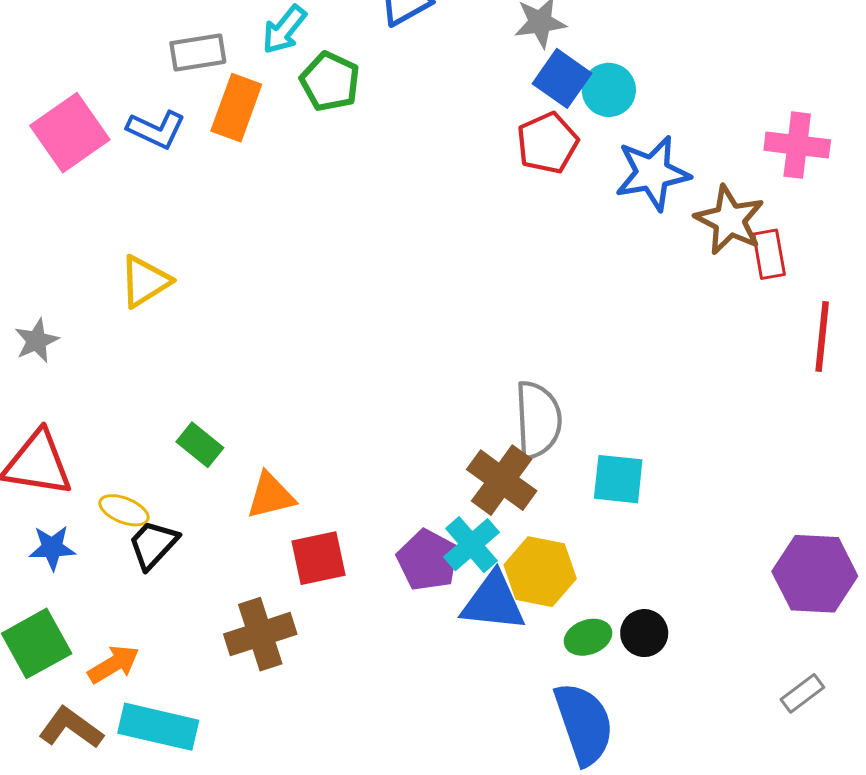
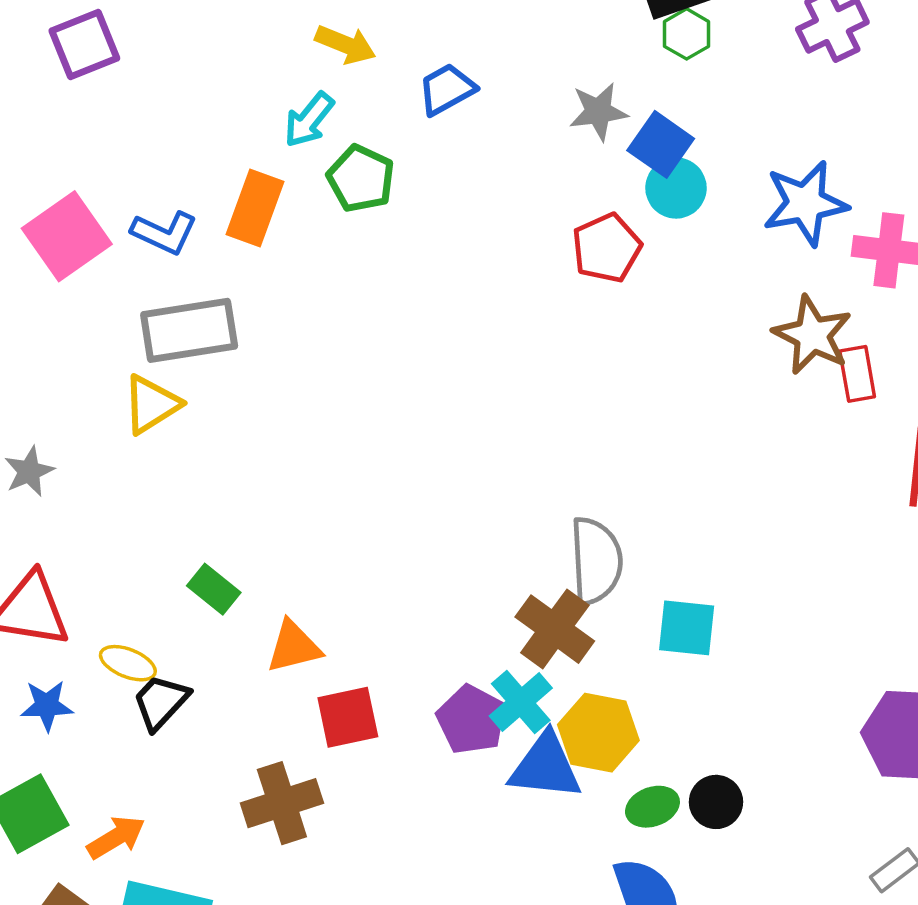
gray rectangle: (198, 52) -> (189, 330), moved, size x1.5
blue square: (562, 78) -> (661, 144), moved
blue star: (653, 173) -> (805, 203), moved

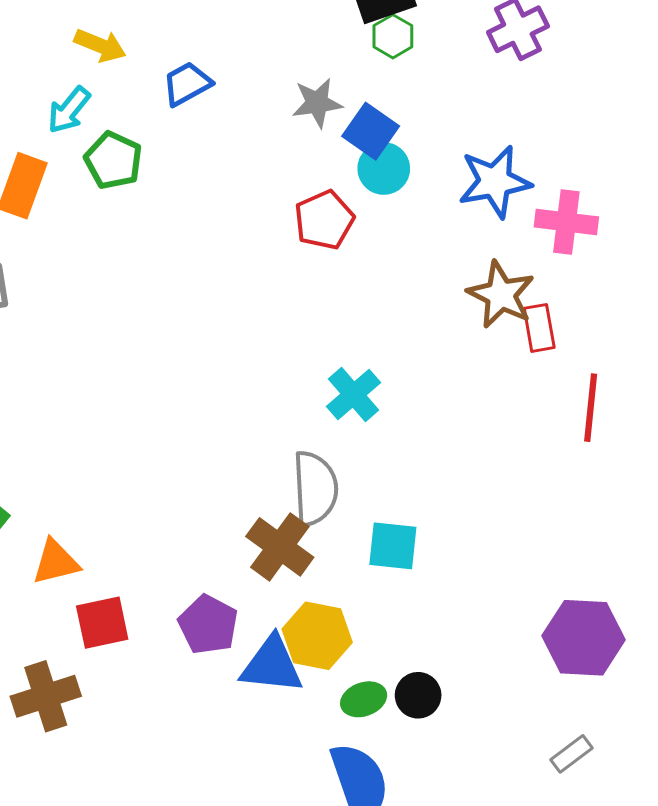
cyan cross: (521, 702) -> (353, 395), moved

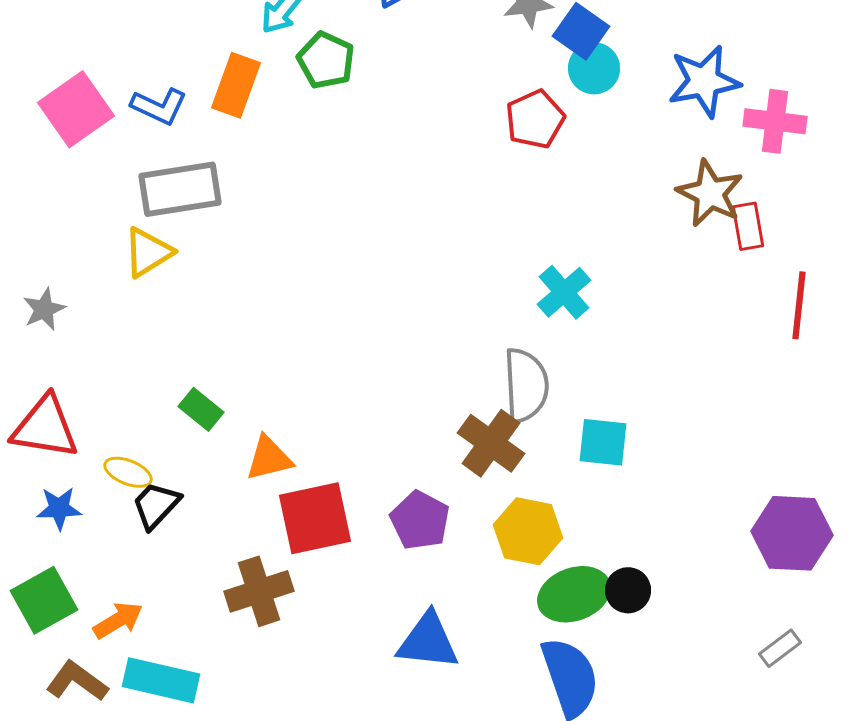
red square: (102, 623) -> (315, 518), size x1.4
blue triangle: (272, 665) -> (428, 641), moved
green ellipse: (364, 699) -> (574, 594), size x1.6

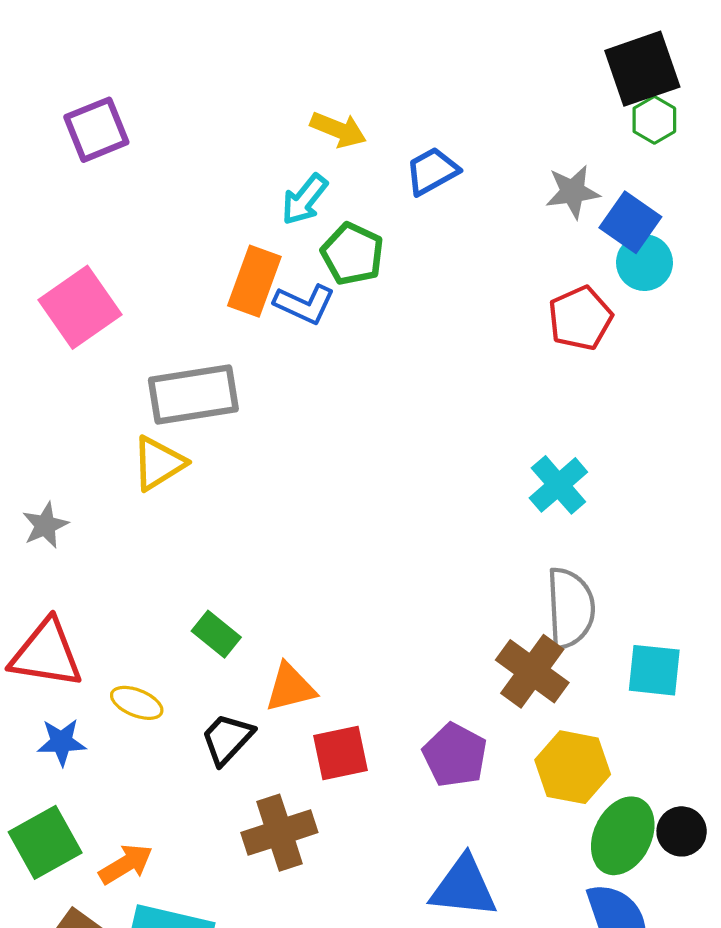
blue L-shape: (159, 106) -> (305, 304), moved
cyan cross: (564, 292) -> (558, 485), moved
black trapezoid: (156, 505) -> (227, 739), moved
red square: (315, 518) -> (340, 753), size x0.7
green ellipse: (574, 594) -> (623, 836), turned -44

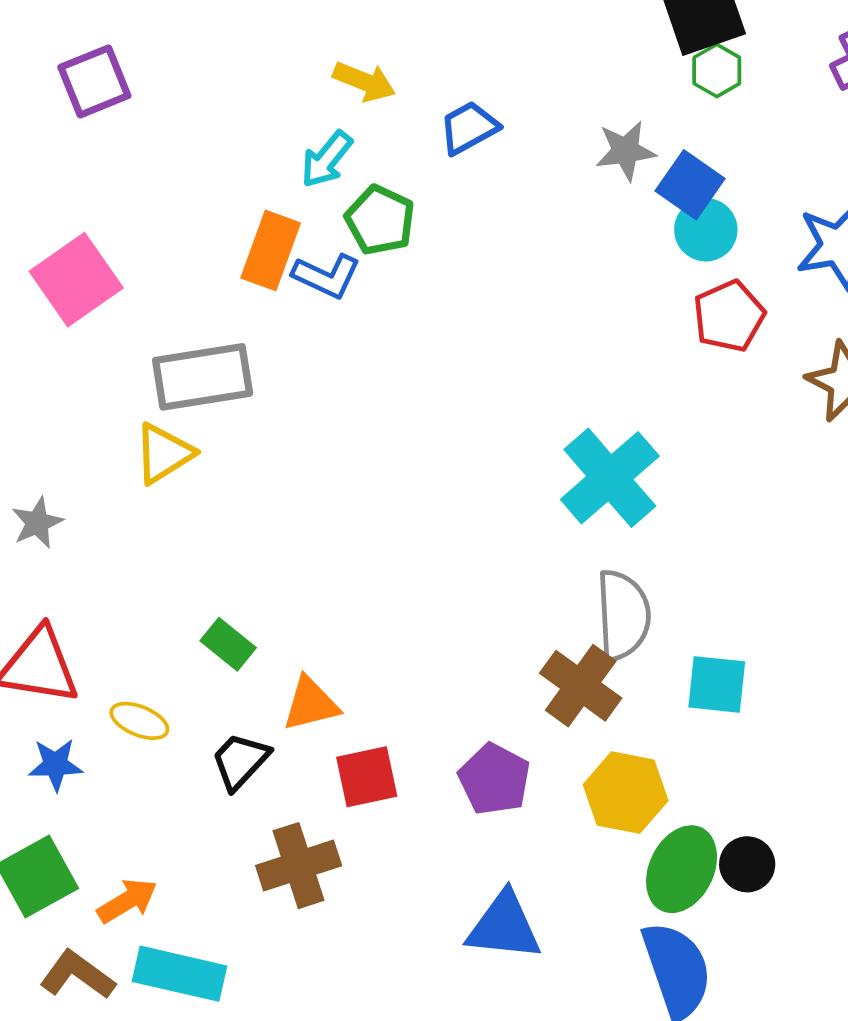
red pentagon: (580, 318) -> (729, 316), moved
cyan cross: (558, 485) -> (610, 478), size x1.5

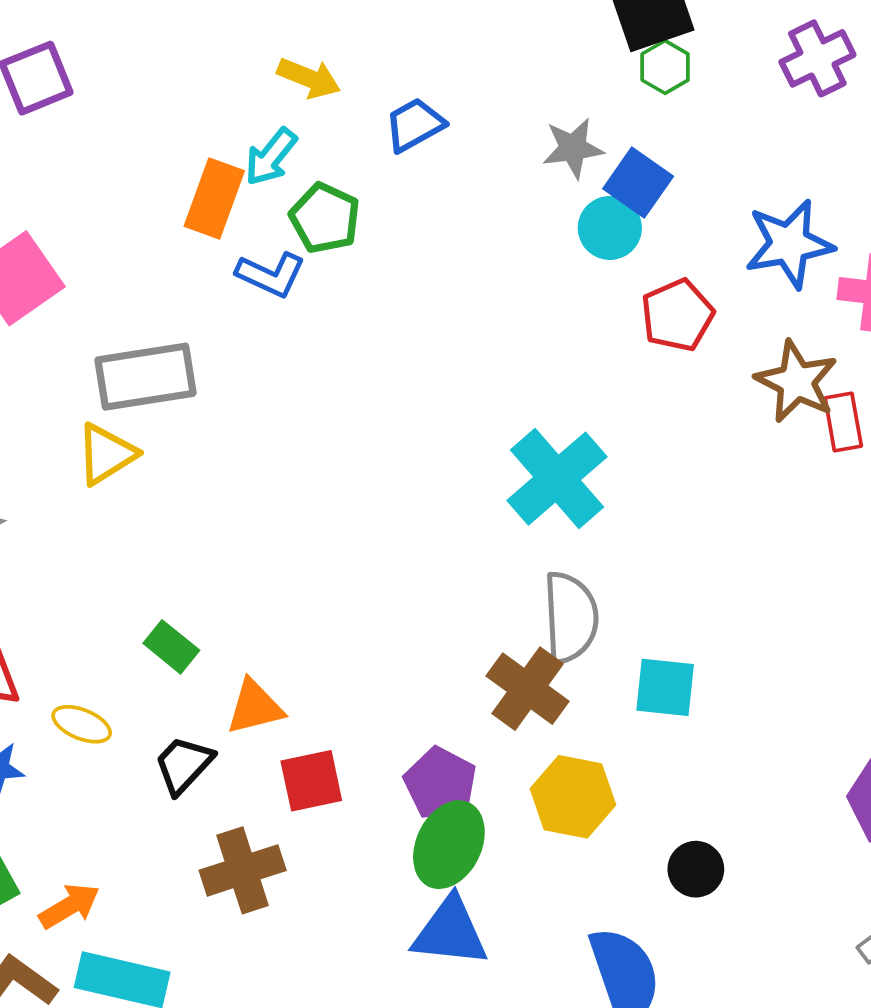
cyan circle: (706, 230) -> (610, 228), moved
orange rectangle: (271, 250) -> (214, 198), moved
green ellipse: (682, 869) -> (449, 845), moved

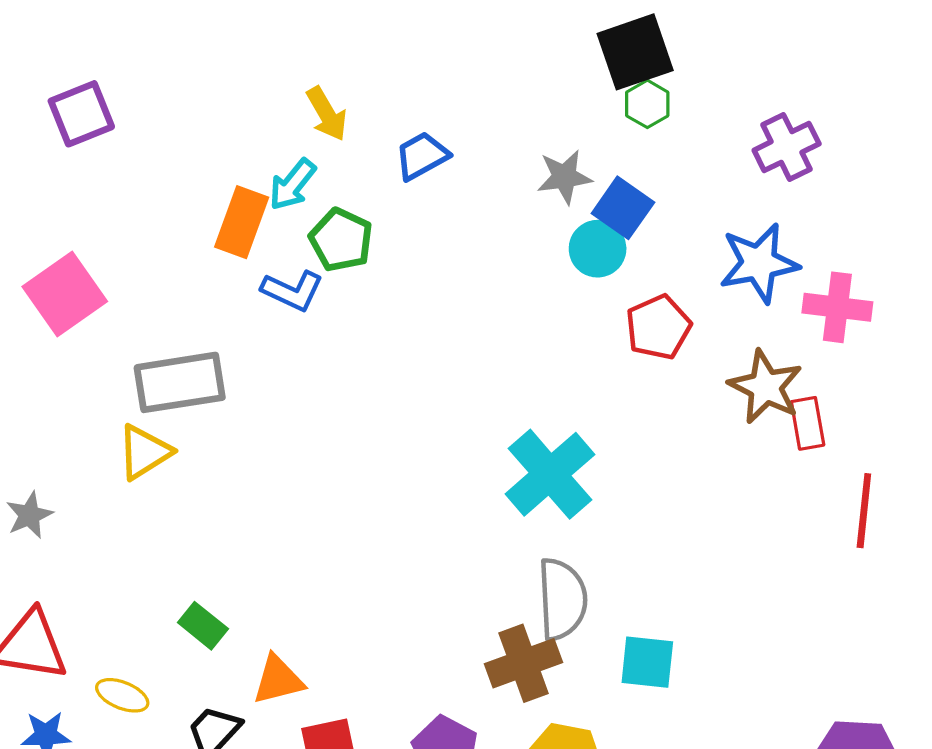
purple cross: (817, 58) -> (787, 147), moved
yellow arrow: (309, 78) -> (327, 114), turned 38
brown cross: (528, 689) -> (523, 663), turned 34

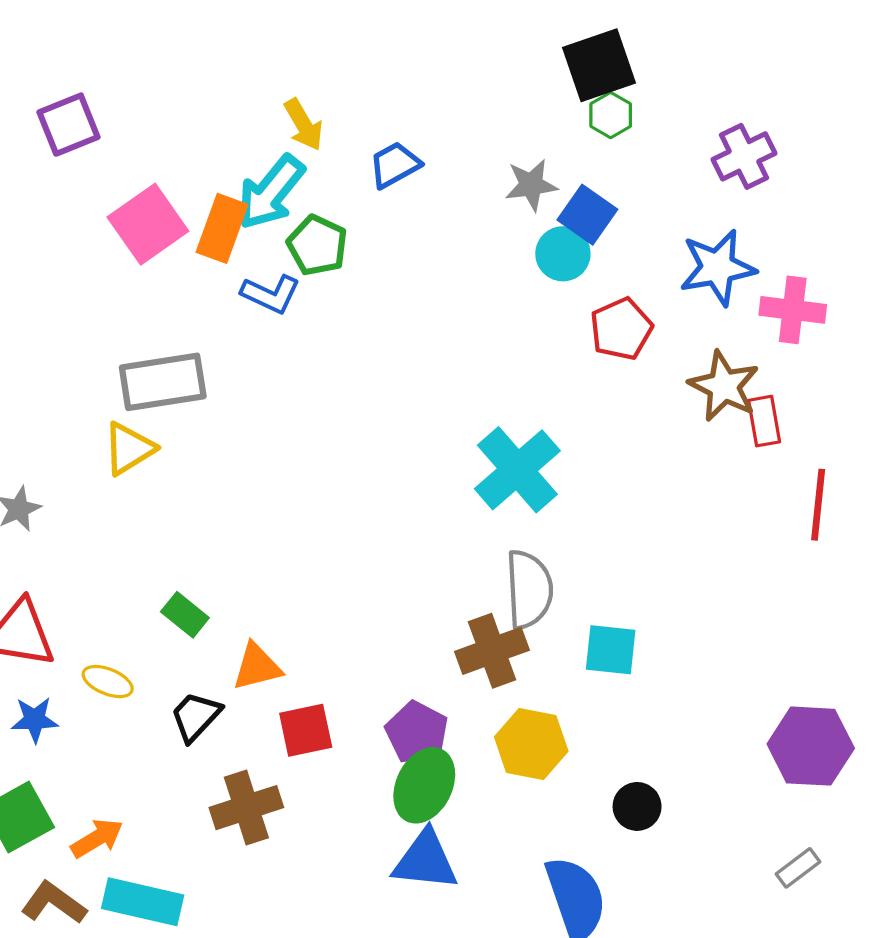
cyan arrow: (292, 185) -> (271, 192), size x1.5
pink square: (65, 294) -> (148, 224), moved

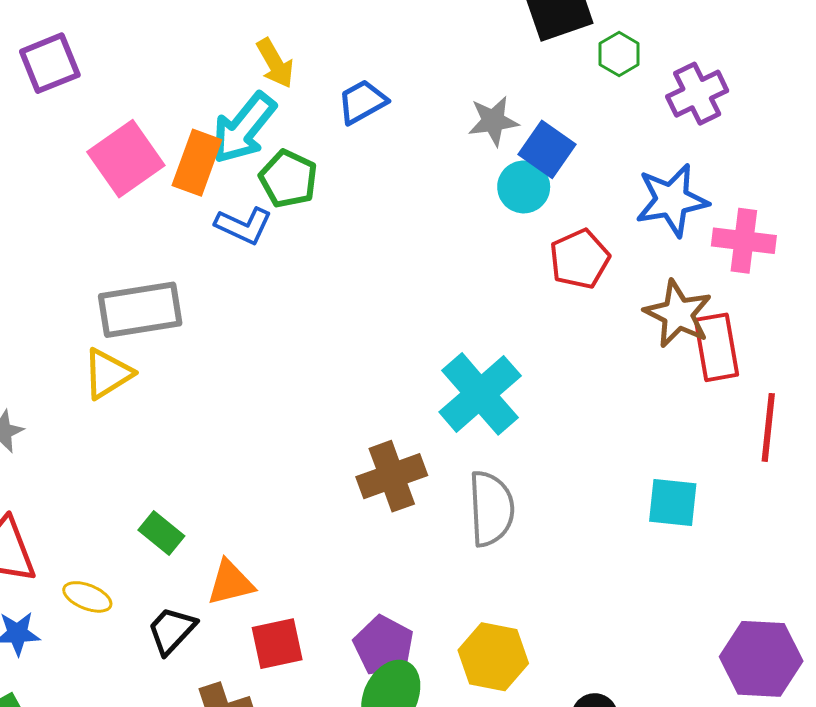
green hexagon: (611, 115) -> (619, 54), moved
red rectangle: (764, 421) -> (716, 347), size x1.4
cyan square: (611, 650) -> (673, 503), moved
brown cross: (492, 651) -> (392, 476), moved

